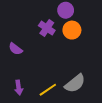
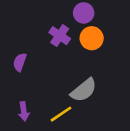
purple semicircle: (15, 49) -> (20, 62), turned 72
gray semicircle: (75, 83) -> (84, 90), moved

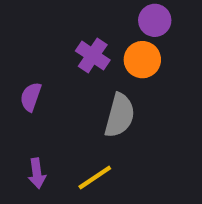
purple circle: (84, 13) -> (155, 20), moved
gray semicircle: (84, 90) -> (120, 115), moved, turned -36

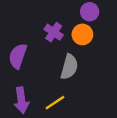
purple semicircle: (31, 97) -> (18, 56), size x1.5
purple arrow: (37, 173) -> (21, 100), size x1.5

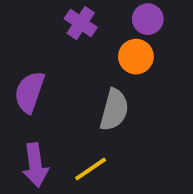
purple cross: (54, 32) -> (81, 23), moved

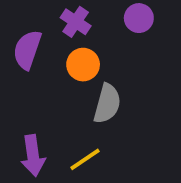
orange circle: (136, 57) -> (83, 65), moved
purple semicircle: (29, 92) -> (27, 50), moved

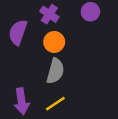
gray semicircle: (107, 104) -> (55, 71), moved

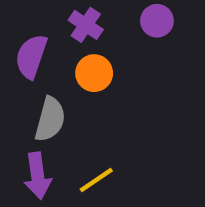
gray semicircle: (55, 71) -> (50, 119), moved

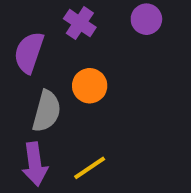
orange circle: (94, 73) -> (90, 86), moved

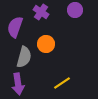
yellow line: (90, 168) -> (62, 83), moved

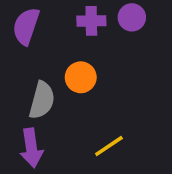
purple cross: (41, 12) -> (91, 21), moved, turned -35
purple semicircle: (15, 27) -> (26, 26), moved

